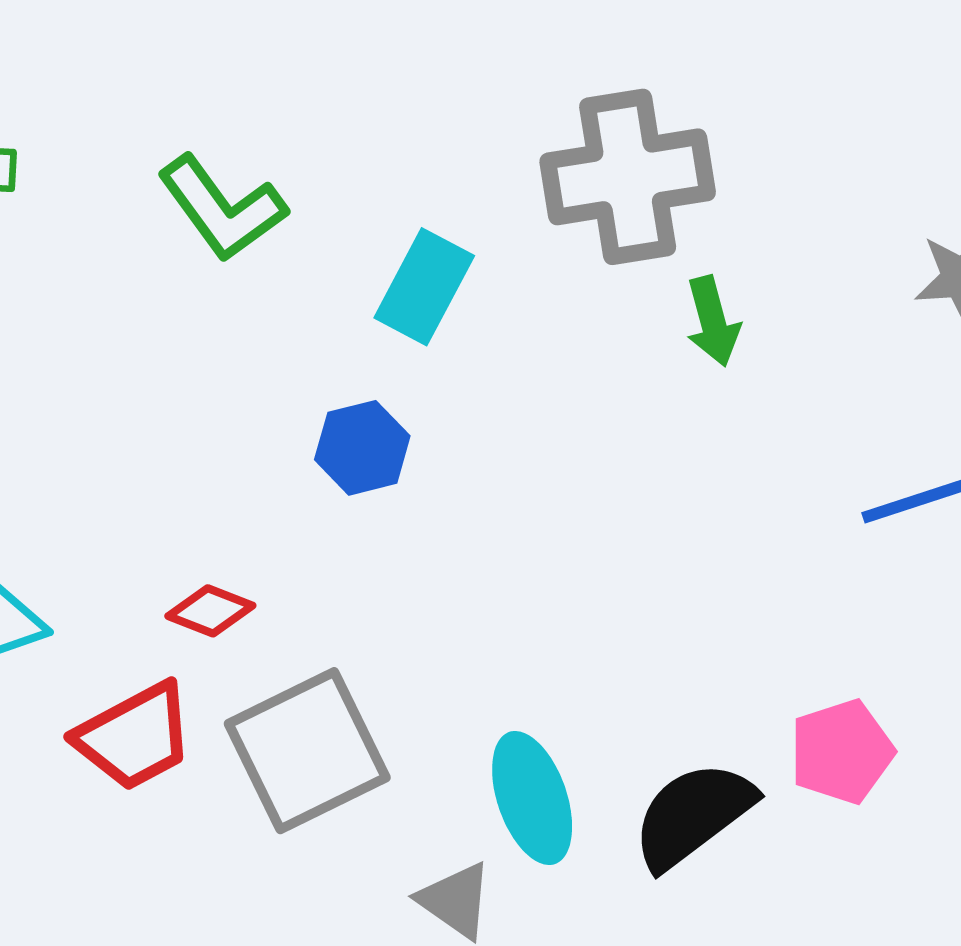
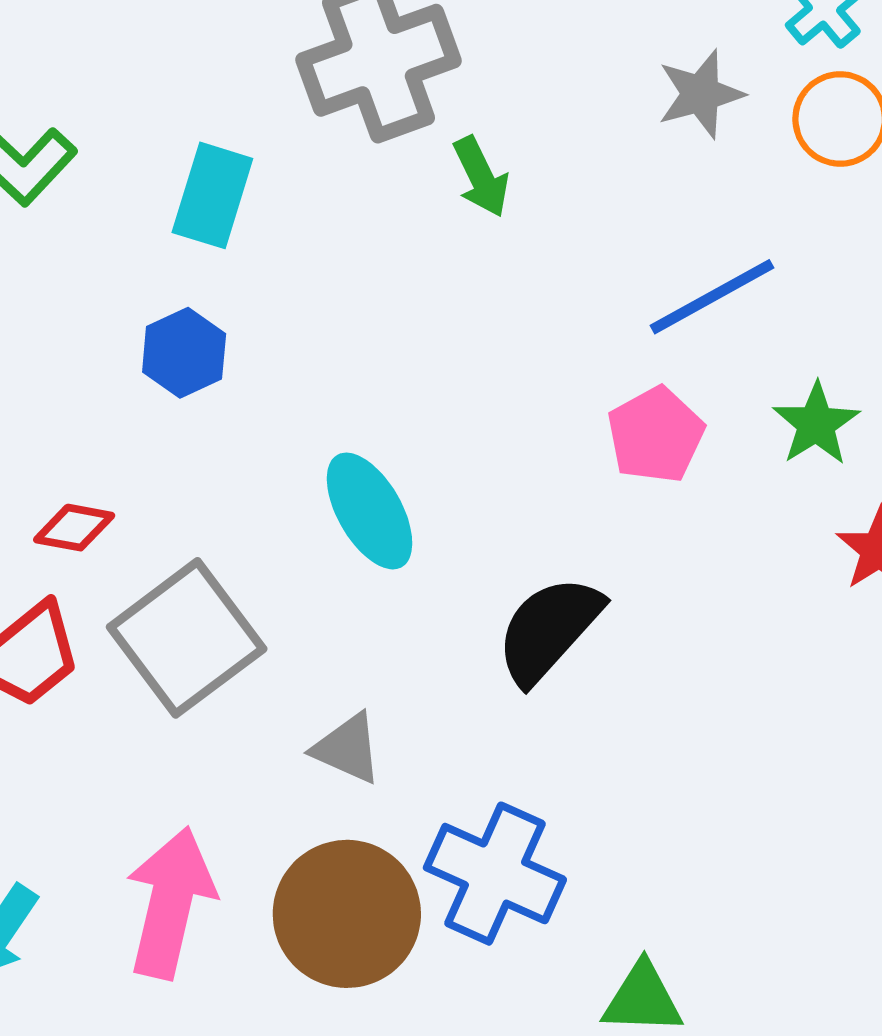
pink pentagon: (842, 752) -> (656, 435), moved
cyan ellipse: (532, 798) -> (370, 511), moved

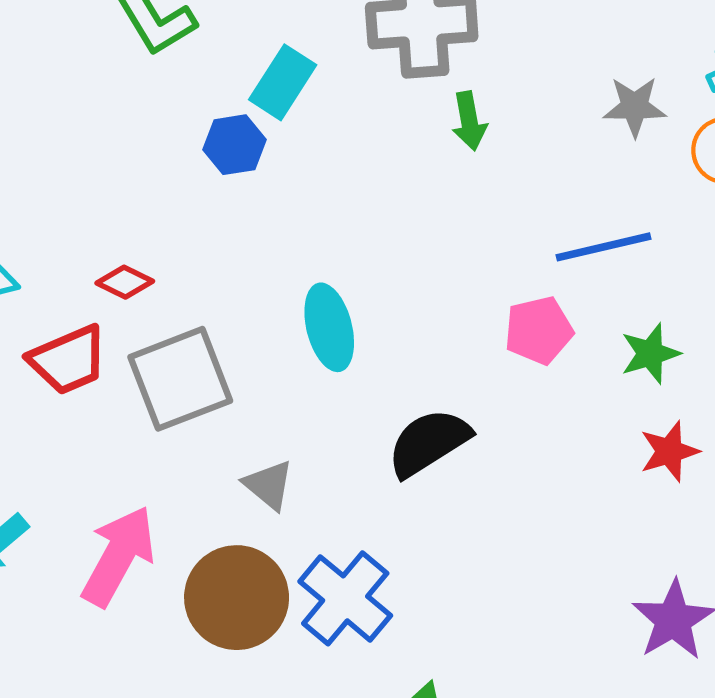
blue hexagon: (184, 353) -> (235, 145), moved

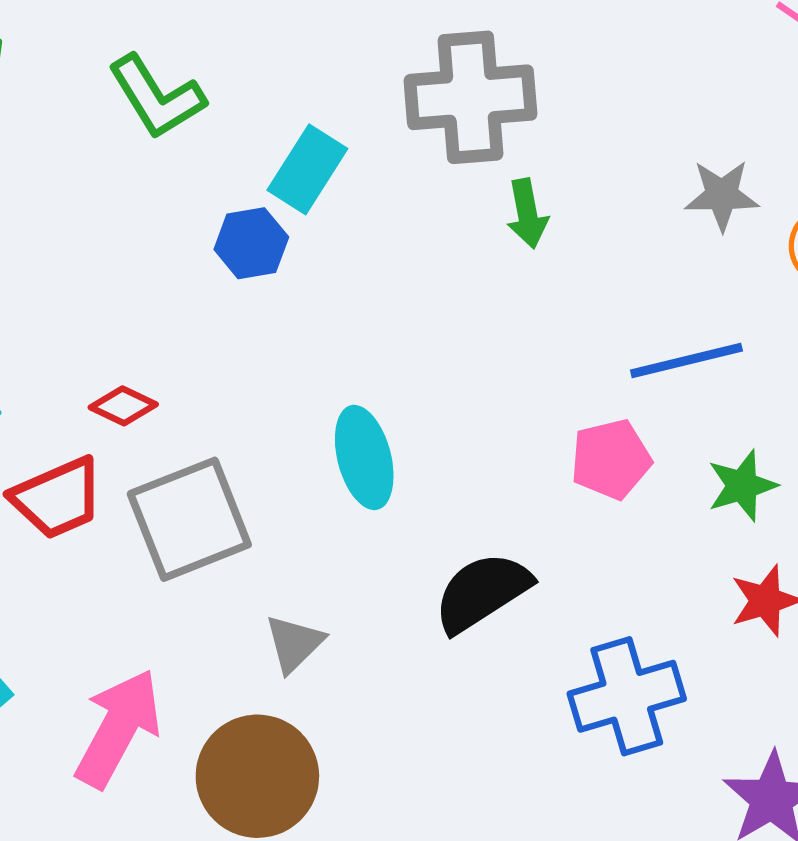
gray triangle: (269, 485) -> (294, 643), turned 36
blue cross: (345, 598) -> (627, 696), moved, turned 34

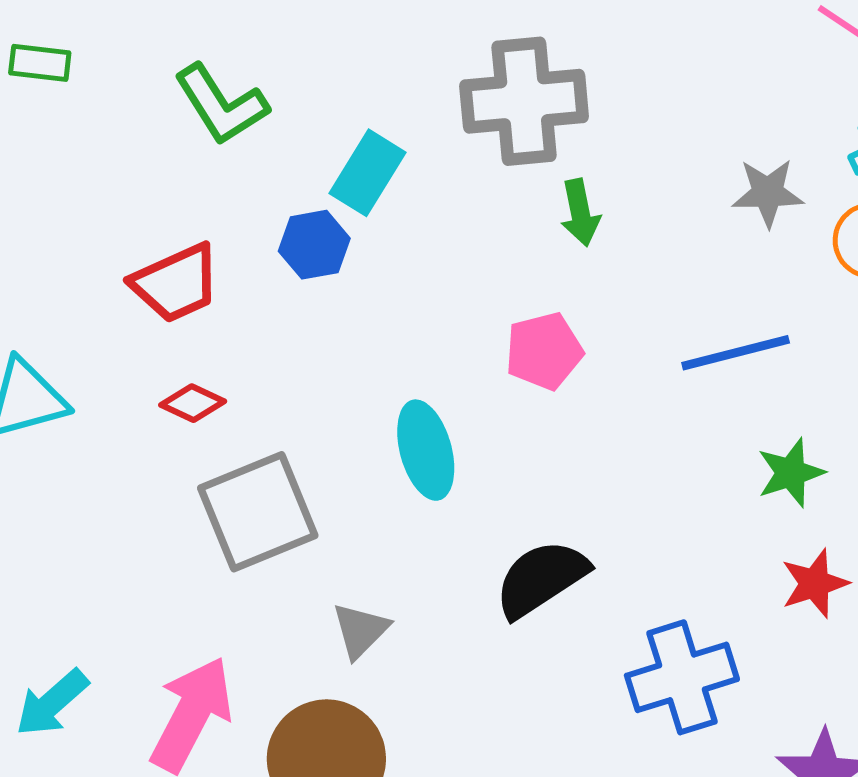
pink pentagon: (611, 459) -> (544, 351), moved
red trapezoid: (57, 498) -> (176, 283), moved

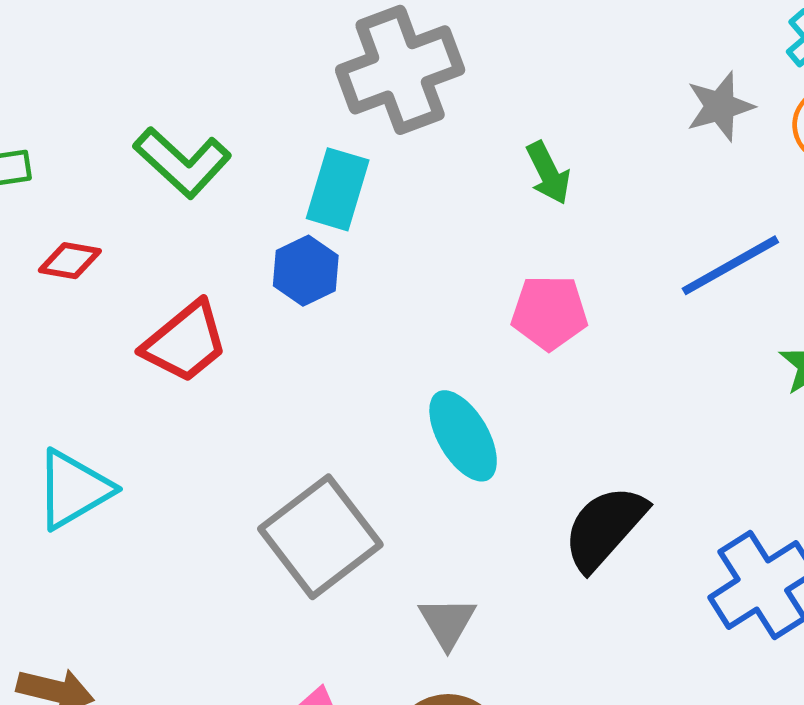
gray cross: (524, 101) -> (400, 70), moved
pink pentagon: (544, 351) -> (549, 312), turned 30
red diamond: (193, 403) -> (70, 261), moved

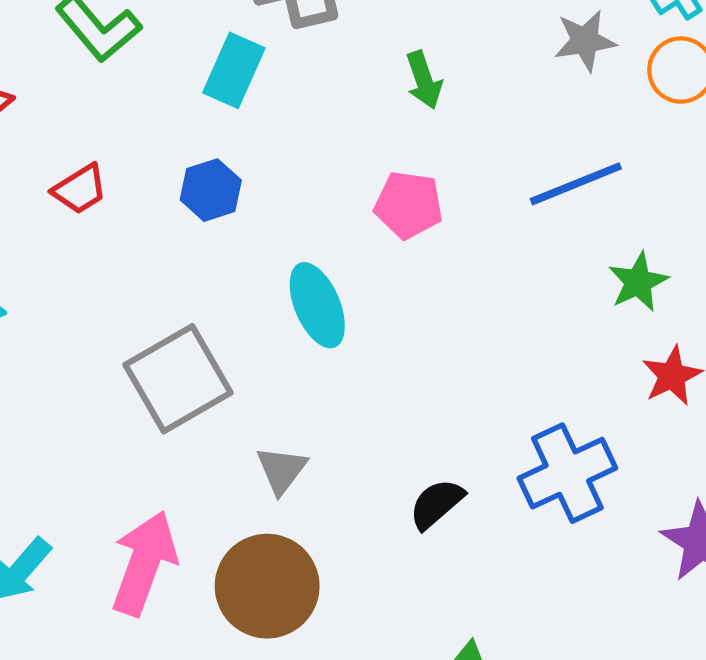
blue hexagon: (306, 271) -> (211, 190), moved
red trapezoid: (185, 342) -> (80, 189), size x0.7
black semicircle: (605, 528) -> (437, 504), moved, size x0.7

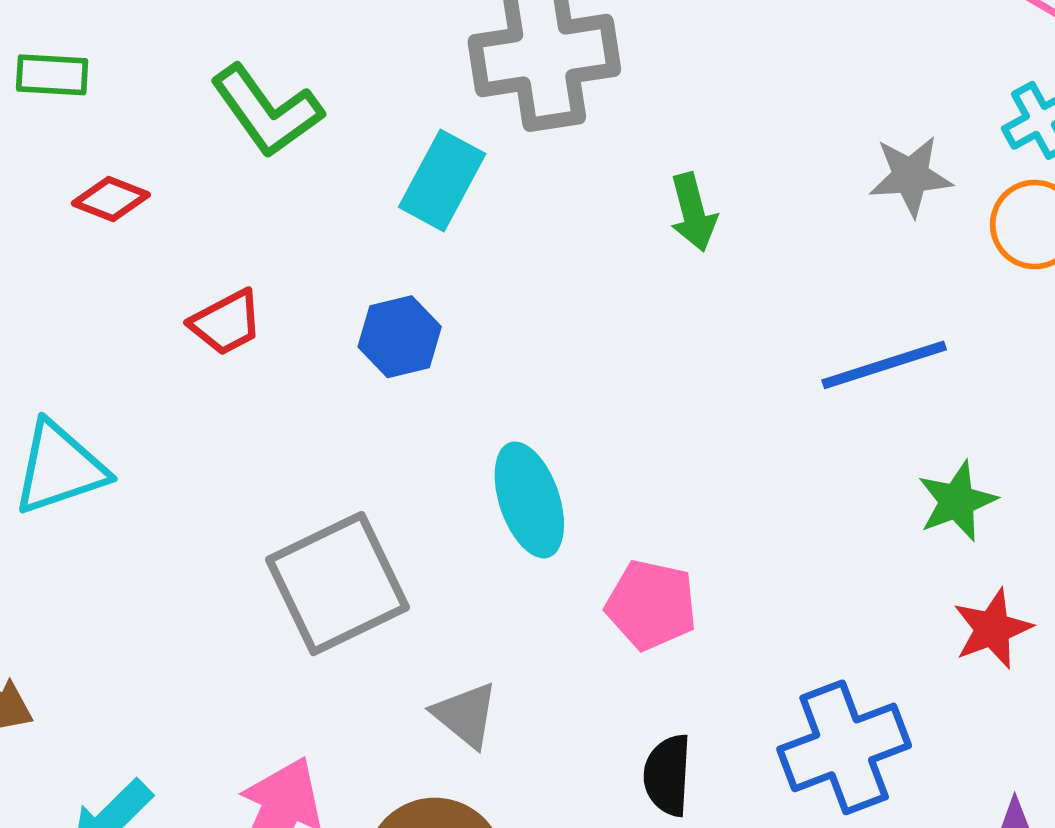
pink pentagon: (409, 205) -> (651, 605), moved
gray triangle: (282, 470) -> (466, 715), turned -32
black semicircle: (437, 504) -> (668, 775), turned -50

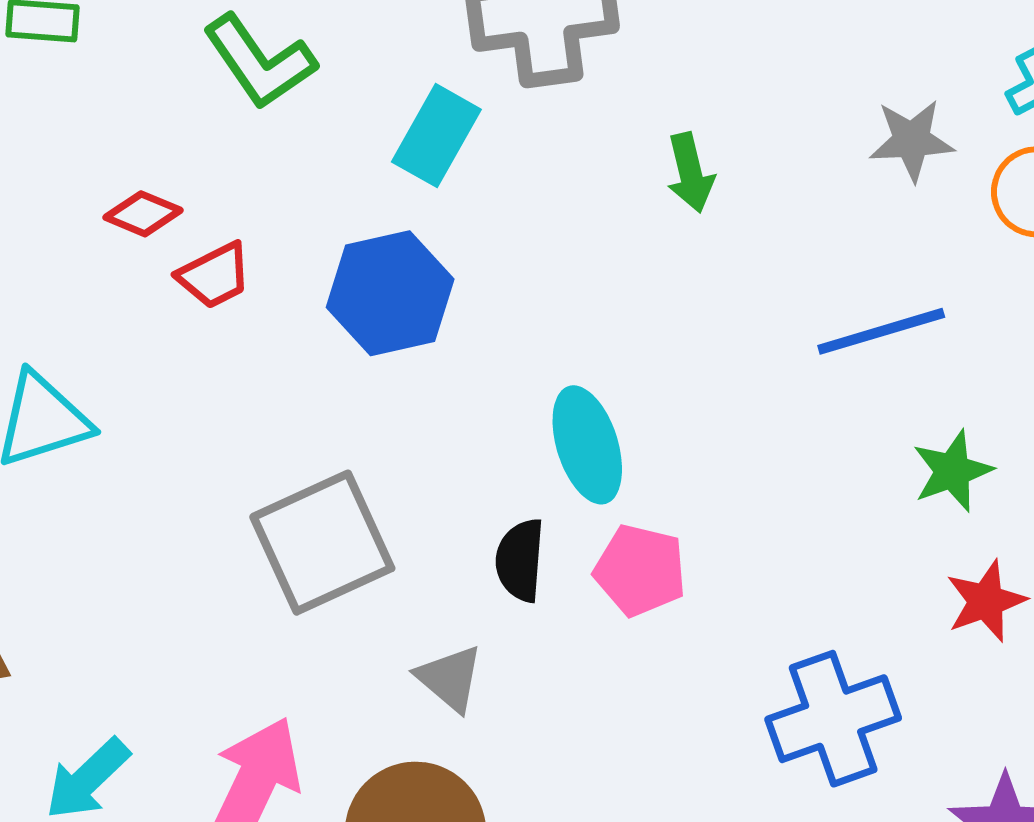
red diamond: (111, 199) -> (143, 214), moved
blue hexagon: (400, 337) -> (390, 293), size x1.5
cyan ellipse: (529, 500) -> (587, 445), moved
black semicircle: (668, 775) -> (520, 560), moved

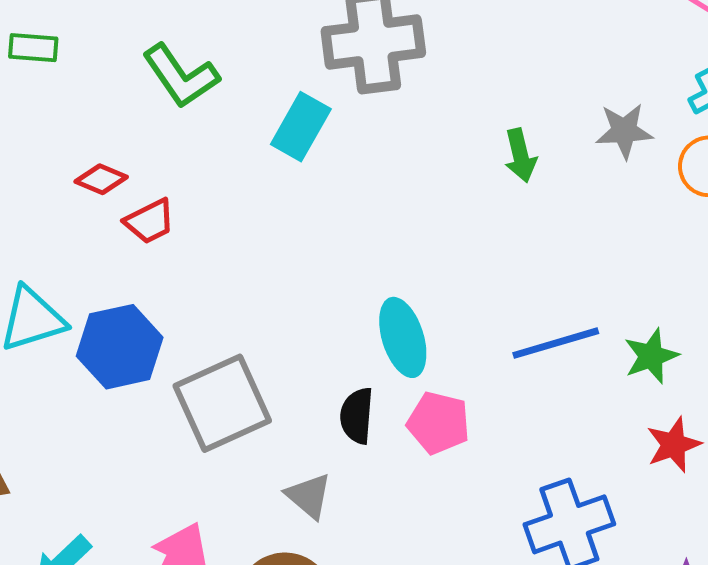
green arrow: (690, 173) -> (520, 155), moved
blue hexagon: (390, 293) -> (120, 347), moved
blue line: (881, 331) -> (556, 343), moved

